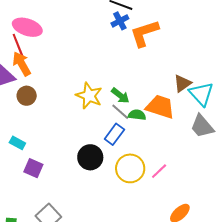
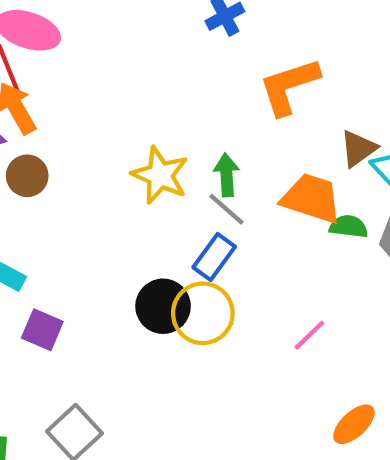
orange L-shape: (144, 33) -> (289, 86), moved
green arrow: (120, 96) -> (226, 175), turned -132
green semicircle: (137, 115) -> (349, 227), moved
yellow circle: (130, 168) -> (203, 313), moved

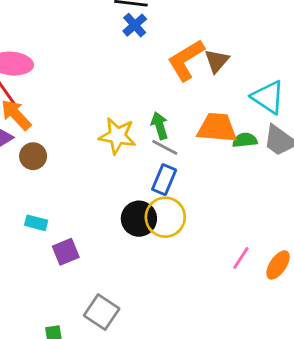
brown triangle: (358, 148) -> (217, 61), moved
purple square: (42, 330) -> (66, 252), turned -32
pink line: (309, 335) -> (241, 258), moved

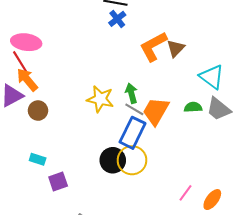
orange trapezoid: (217, 128) -> (156, 111), moved, turned -68
blue rectangle: (164, 180) -> (133, 133), size x1.4

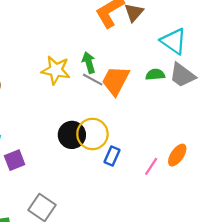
blue rectangle: (133, 133) -> (112, 156), moved, size x0.6
orange ellipse: (212, 200) -> (177, 155), moved

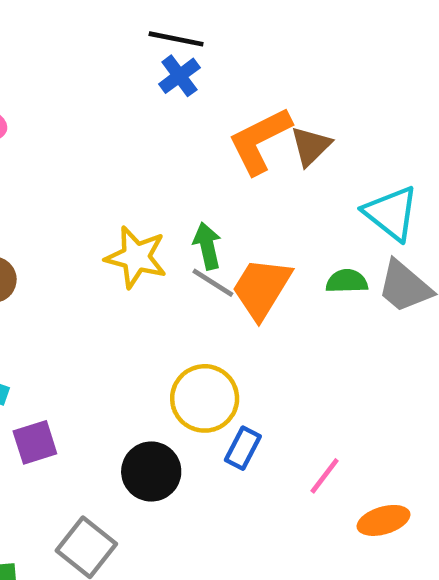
black circle: (72, 135) -> (151, 472), moved
orange ellipse: (177, 155) -> (384, 520), moved, turned 35

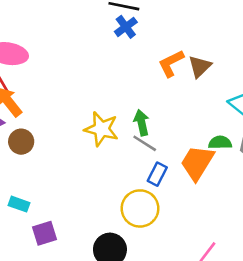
orange L-shape: (260, 141) -> (171, 63), size x0.7
orange trapezoid: (262, 288) -> (197, 163), moved
blue rectangle: (243, 448) -> (157, 174), moved

